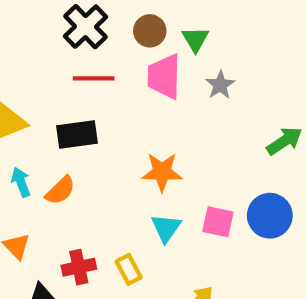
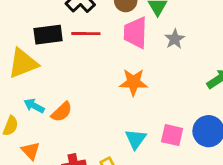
black rectangle: (77, 134) -> (48, 35), moved
orange star: (162, 172) -> (133, 82), moved
cyan arrow: (21, 182) -> (34, 106), turned -42

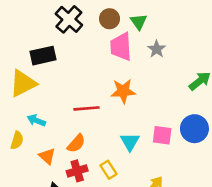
red line: (86, 34) -> (87, 108), moved
orange semicircle: (62, 112) -> (76, 143), moved
orange triangle: (31, 151) -> (47, 156), moved

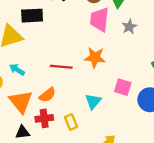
pink square: (162, 135) -> (123, 87), moved
orange triangle: (47, 156) -> (21, 102), size x1.6

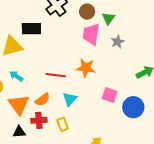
cyan triangle: (93, 101) -> (70, 99), moved

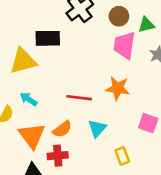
green triangle: (108, 18) -> (146, 25), turned 40
yellow rectangle: (63, 124) -> (122, 156), moved

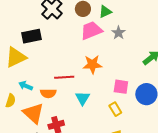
pink trapezoid: (124, 45) -> (91, 30), turned 70
orange semicircle: (62, 129) -> (48, 93), moved, turned 49
yellow rectangle: (122, 156) -> (115, 109), moved

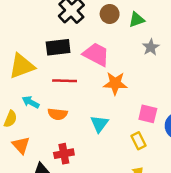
pink trapezoid: (91, 30) -> (96, 54), moved, turned 45
black rectangle: (32, 36) -> (58, 47), moved
red line: (64, 77) -> (65, 81), moved
orange triangle: (33, 113) -> (21, 145), moved, size x0.7

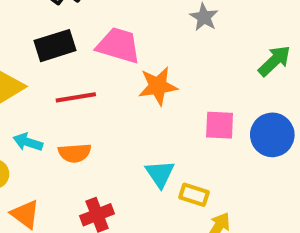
cyan triangle: (99, 124) -> (160, 174), moved
yellow rectangle: (138, 141) -> (194, 195), moved, turned -35

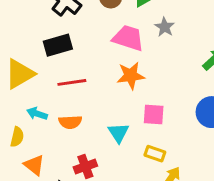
pink trapezoid: (118, 45) -> (128, 38), moved
pink square: (220, 125) -> (154, 115), moved
cyan triangle: (160, 174) -> (118, 133), moved

